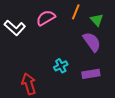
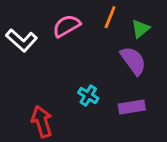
green triangle: (97, 20) -> (141, 29), turned 32
cyan cross: (61, 66) -> (88, 95), turned -32

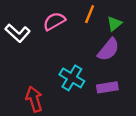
purple semicircle: (133, 61) -> (108, 50), turned 75
cyan cross: (88, 95) -> (72, 78), size x1.5

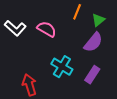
pink semicircle: (54, 21) -> (47, 29), moved, turned 60
purple rectangle: (107, 87) -> (92, 75), turned -48

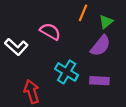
white L-shape: (15, 28) -> (16, 47), moved
purple rectangle: (92, 75) -> (99, 81), turned 60

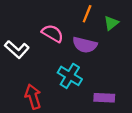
purple semicircle: (100, 46) -> (85, 45), moved, turned 65
purple rectangle: (99, 81) -> (104, 98), moved

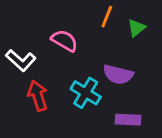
purple semicircle: (85, 45) -> (118, 74), moved
red arrow: (33, 97) -> (38, 96), moved

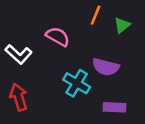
red arrow: (38, 96) -> (19, 97), moved

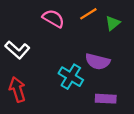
orange line: (96, 15) -> (88, 14), turned 36
pink semicircle: (58, 37) -> (53, 18), moved

